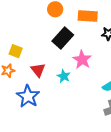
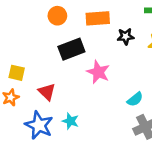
black rectangle: (63, 38) -> (71, 49), turned 35
cyan star: (64, 76) -> (70, 121), moved

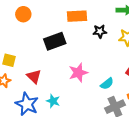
orange circle: (57, 16) -> (23, 14), moved
pink star: (98, 72) -> (78, 73), moved, turned 30

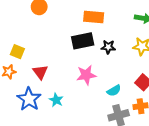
black star: (100, 31) -> (108, 47), moved
black rectangle: (55, 41) -> (83, 41), moved

